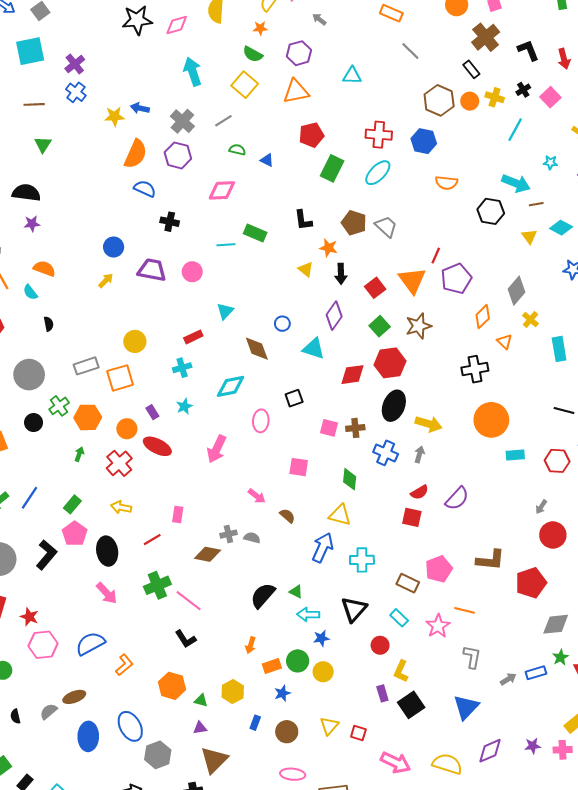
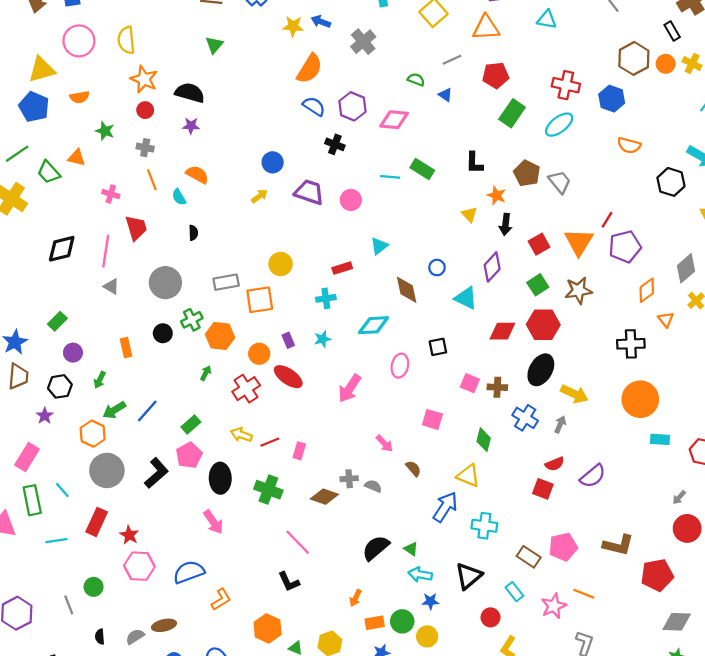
gray line: (223, 121) -> (452, 60), moved
purple hexagon: (178, 155) -> (352, 106), moved
red line: (152, 540) -> (270, 442), moved
green cross: (157, 585) -> (268, 490), moved, turned 35

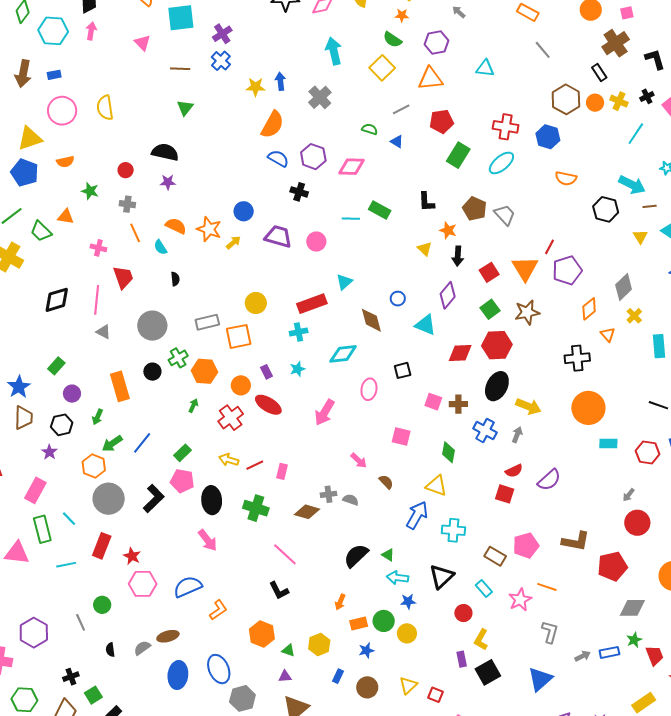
blue arrow: (321, 22) -> (280, 81), turned 66
orange star: (144, 79) -> (209, 229), moved
red rectangle: (342, 268) -> (312, 304), size x1.6
orange rectangle: (126, 348) -> (120, 386), size x1.6
pink pentagon: (189, 455) -> (182, 481), turned -30

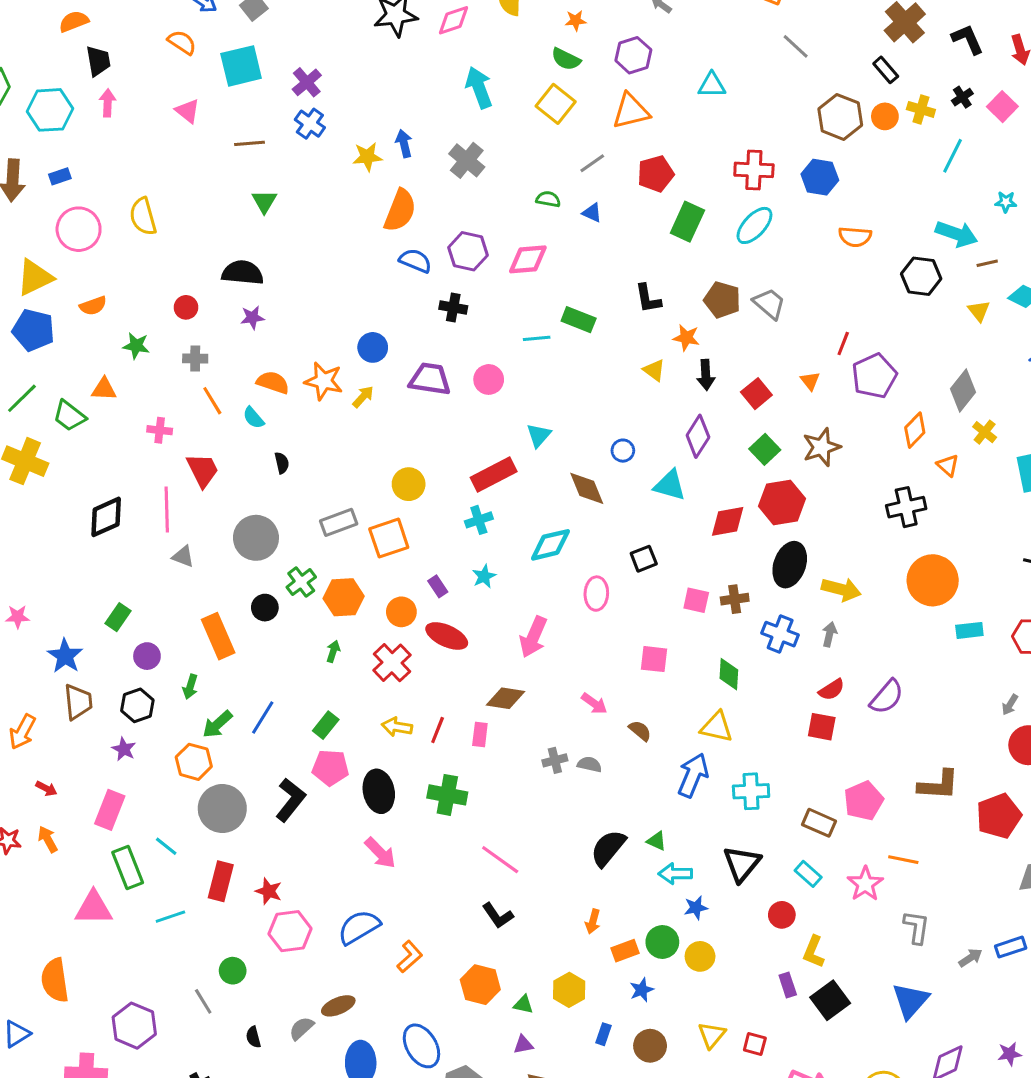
orange triangle: (525, 268) -> (810, 381), size x0.5
red line: (255, 465) -> (438, 730), turned -36
brown diamond: (307, 512) -> (505, 698), moved

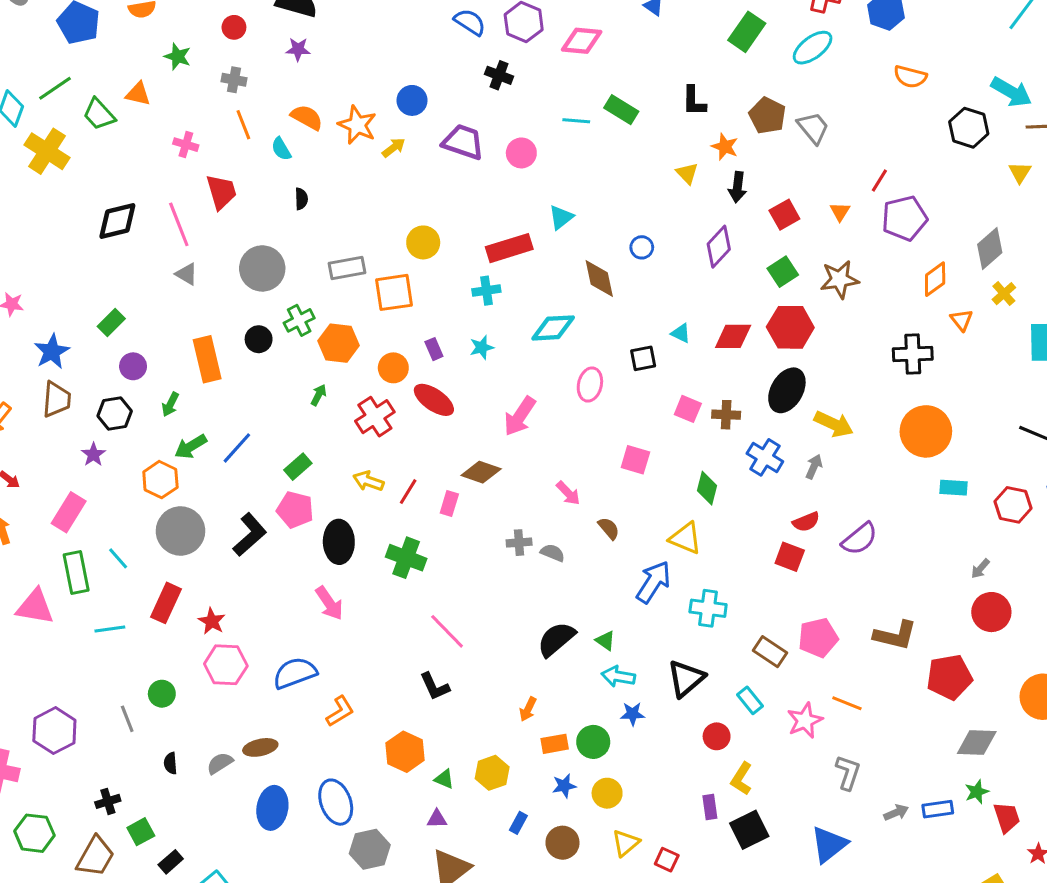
cyan triangle: (670, 485) -> (681, 333), moved, size x0.6
pink line: (167, 509) -> (179, 224), turned -30
yellow circle: (700, 956) -> (607, 793), moved

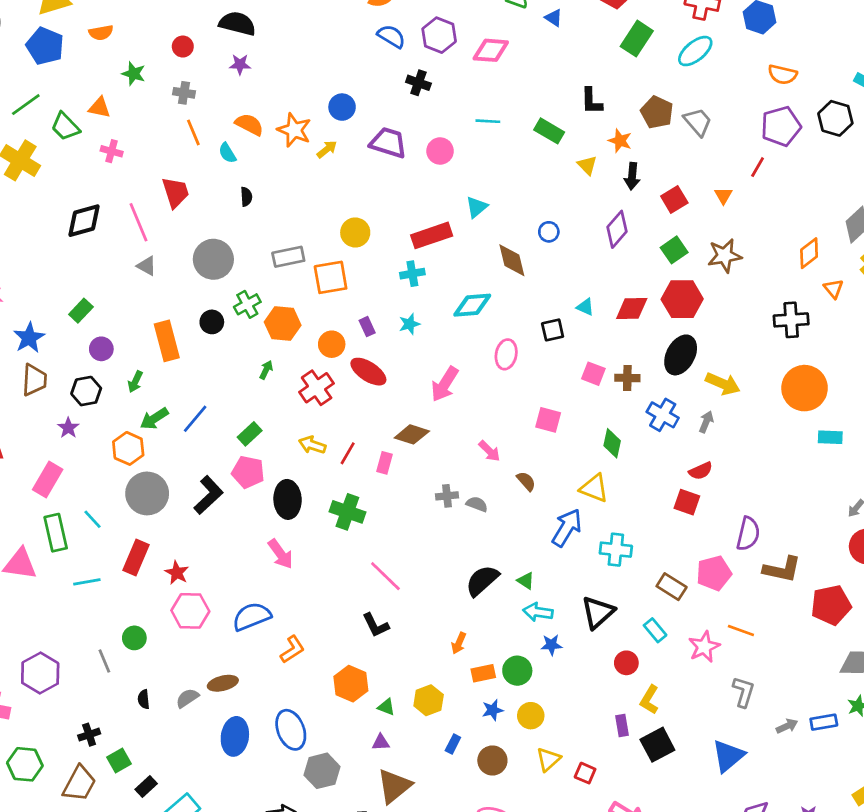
green rectangle: (621, 110) -> (549, 131), moved
pink cross: (186, 145) -> (112, 151), moved
purple pentagon: (904, 218) -> (781, 126), moved
purple semicircle: (860, 539) -> (748, 534), moved, turned -36

